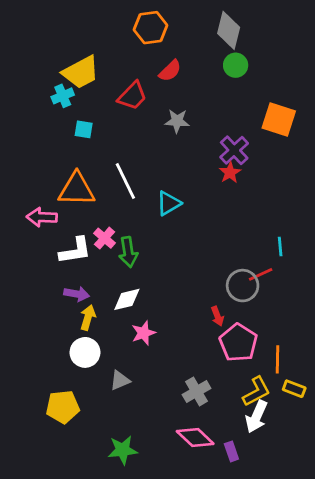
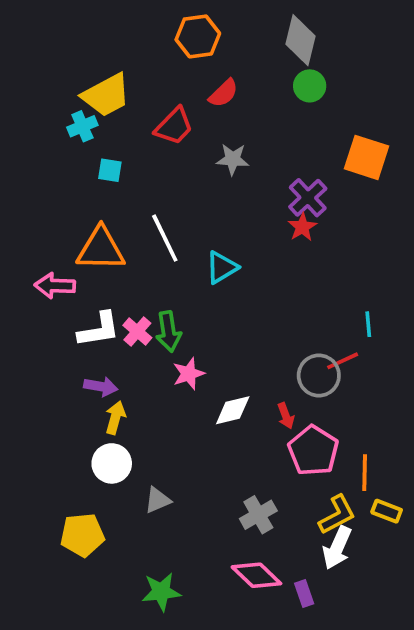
pink cross: (105, 238) -> (137, 331), moved
white diamond: (127, 299) -> (233, 410), moved
pink star: (144, 333) -> (189, 374), moved

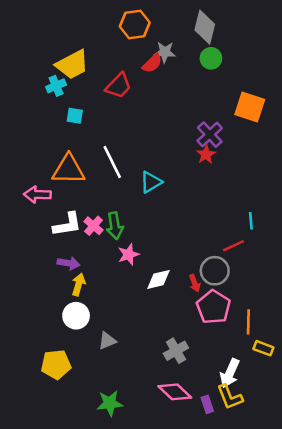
gray star: (233, 159) -> (165, 52), moved
gray circle: (319, 375) -> (215, 271), moved
yellow L-shape: (337, 515) -> (230, 397), moved, turned 96

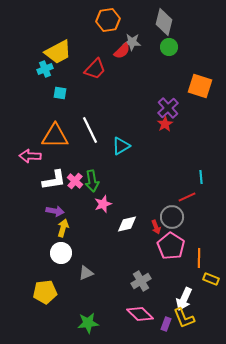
purple rectangle: (207, 404) -> (166, 324), turned 40

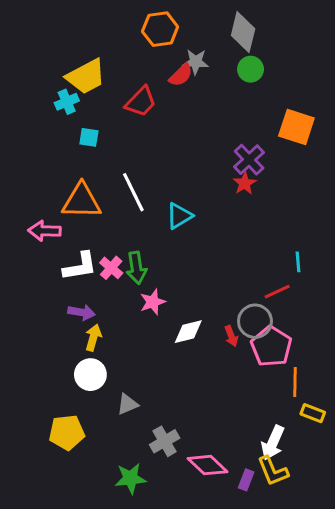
pink pentagon: (171, 246) -> (271, 346), moved
gray cross: (141, 281) -> (165, 441), moved

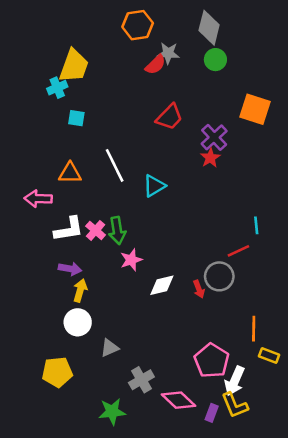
yellow trapezoid: (86, 77) -> (74, 66), turned -42
red trapezoid: (141, 102) -> (170, 117), moved
orange triangle: (82, 201) -> (70, 173), size x0.7
pink pentagon: (271, 346) -> (212, 361), moved

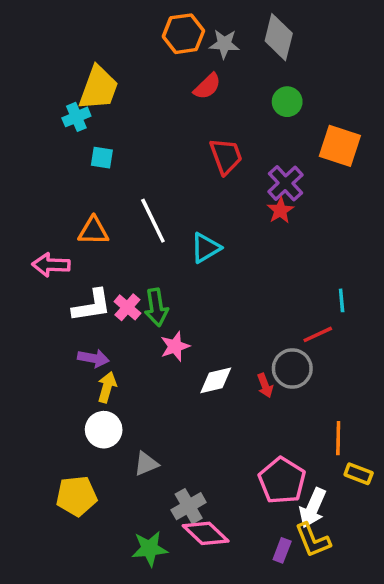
gray star: (168, 53) -> (224, 44), moved
green circle: (215, 60) -> (287, 102), moved
red trapezoid: (170, 117) -> (226, 156), turned -64
pink diamond: (178, 400) -> (206, 533), moved

